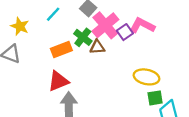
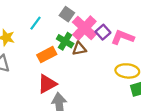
pink L-shape: (142, 25) -> (123, 37), moved

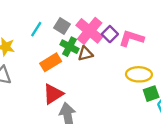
gray square: (67, 14) -> (62, 26), moved

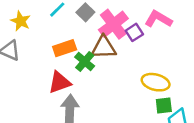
pink L-shape: (131, 38) -> (158, 19), moved
green cross: (69, 47) -> (85, 61), moved
brown triangle: (85, 54) -> (104, 47), size x1.5

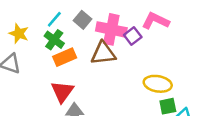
pink cross: (113, 24) -> (111, 29), turned -36
green cross: (85, 61) -> (54, 40), moved
red triangle: (60, 82) -> (62, 92), turned -30

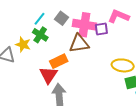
yellow star: (19, 34) -> (23, 45), moved
purple square: (133, 36) -> (101, 29), turned 32
orange rectangle: (65, 57) -> (59, 61), moved

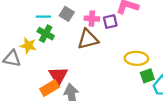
cyan line: (40, 19) -> (43, 17), turned 56
pink cross: (84, 25) -> (92, 19), size x0.6
orange rectangle: (59, 61) -> (49, 88), moved

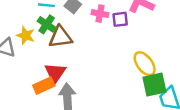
brown triangle: (88, 39) -> (60, 37), moved
yellow ellipse: (136, 58) -> (145, 64), turned 45
green square: (147, 76) -> (154, 85), size x1.5

